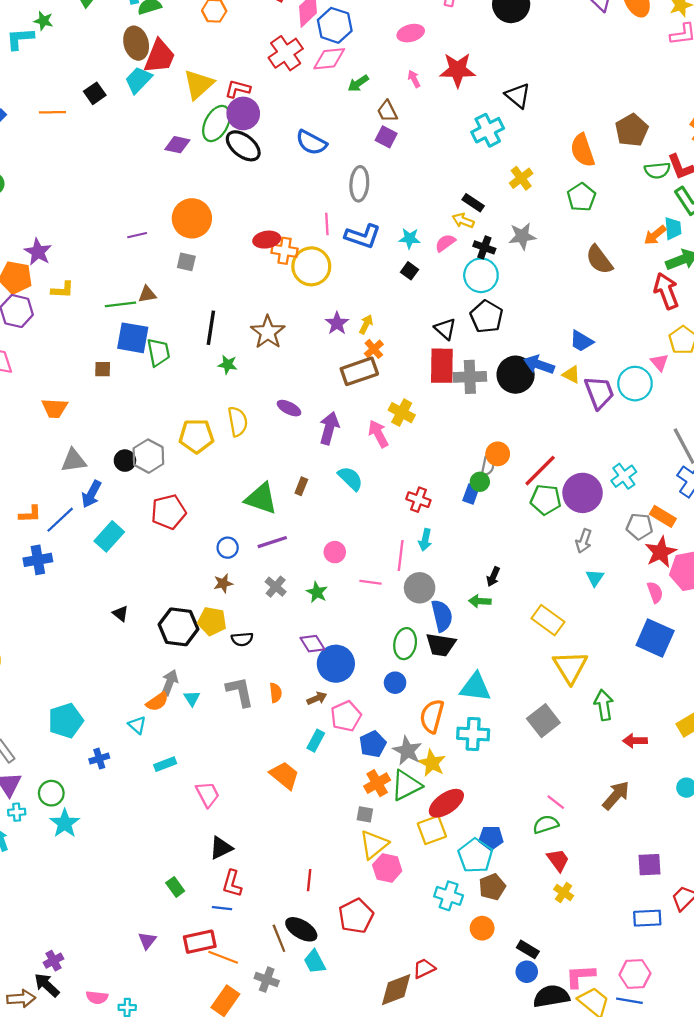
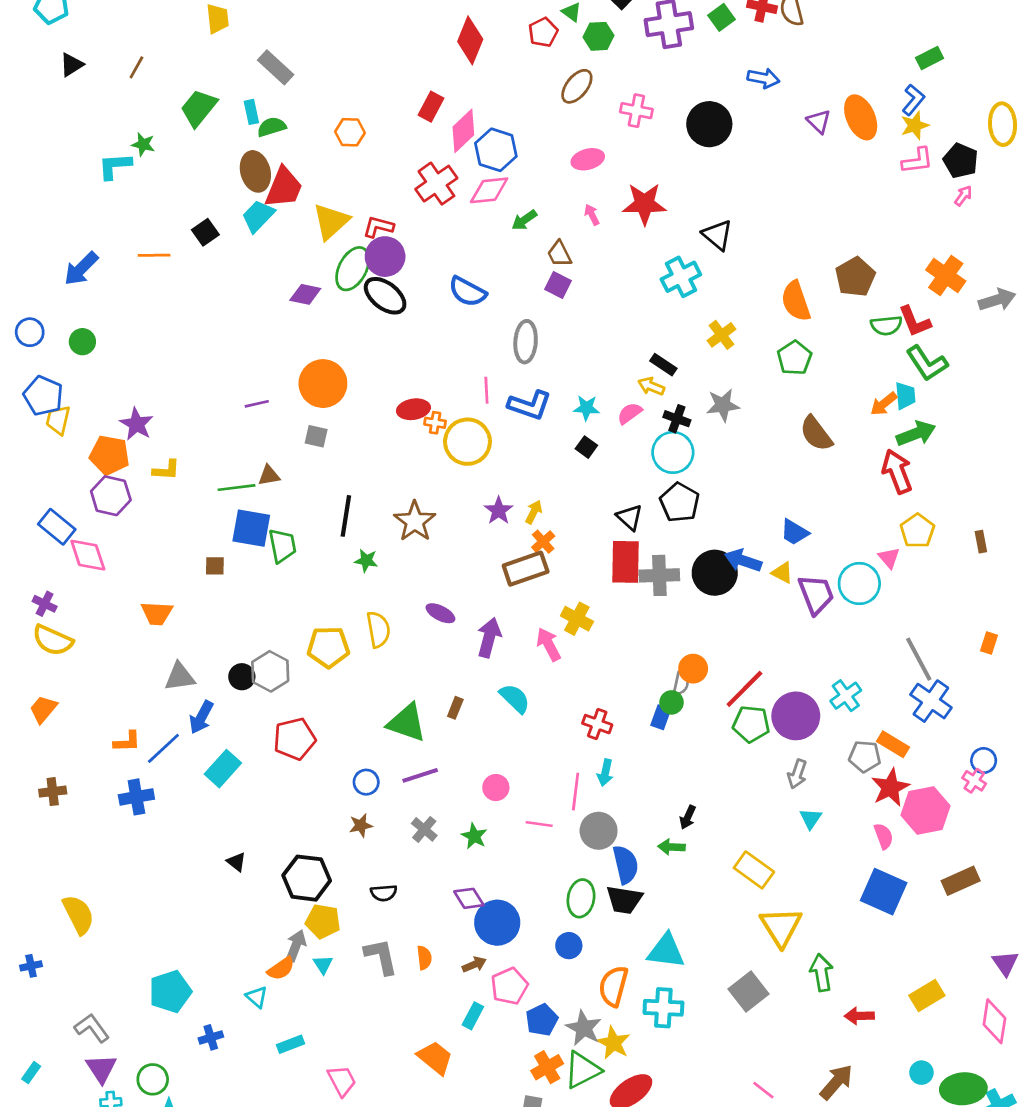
orange cross: (285, 251) -> (435, 423), size x0.7
yellow pentagon: (212, 621) -> (323, 921), moved

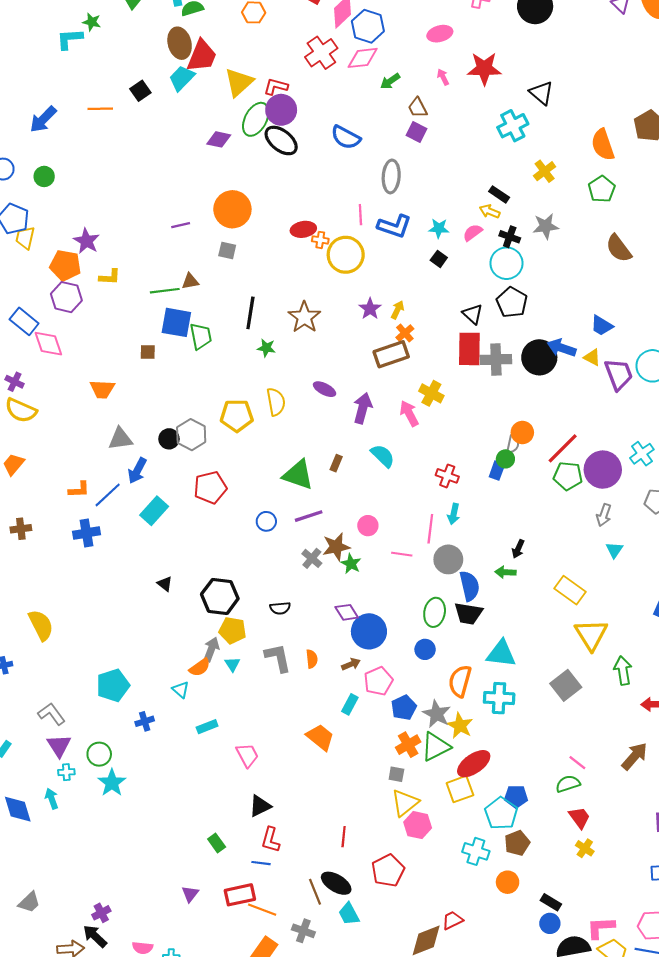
brown star: (361, 825) -> (336, 547), moved, size x1.5

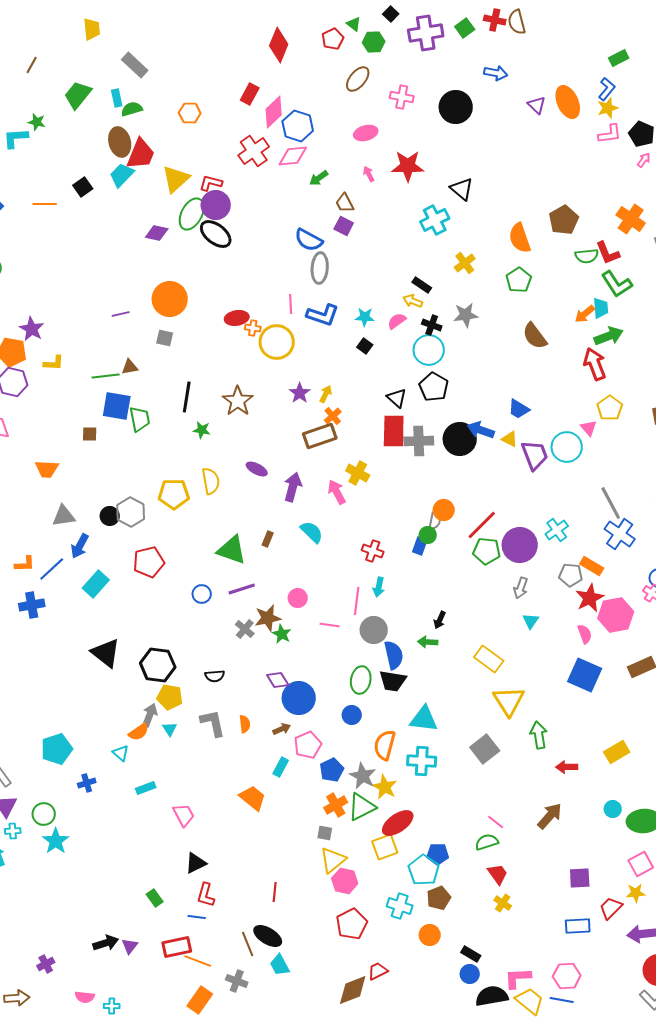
blue semicircle: (346, 137) -> (309, 240), moved
black triangle: (165, 584) -> (106, 653), size x2.0
red pentagon: (388, 871) -> (352, 924), moved
black arrow: (95, 936) -> (106, 943), moved, turned 120

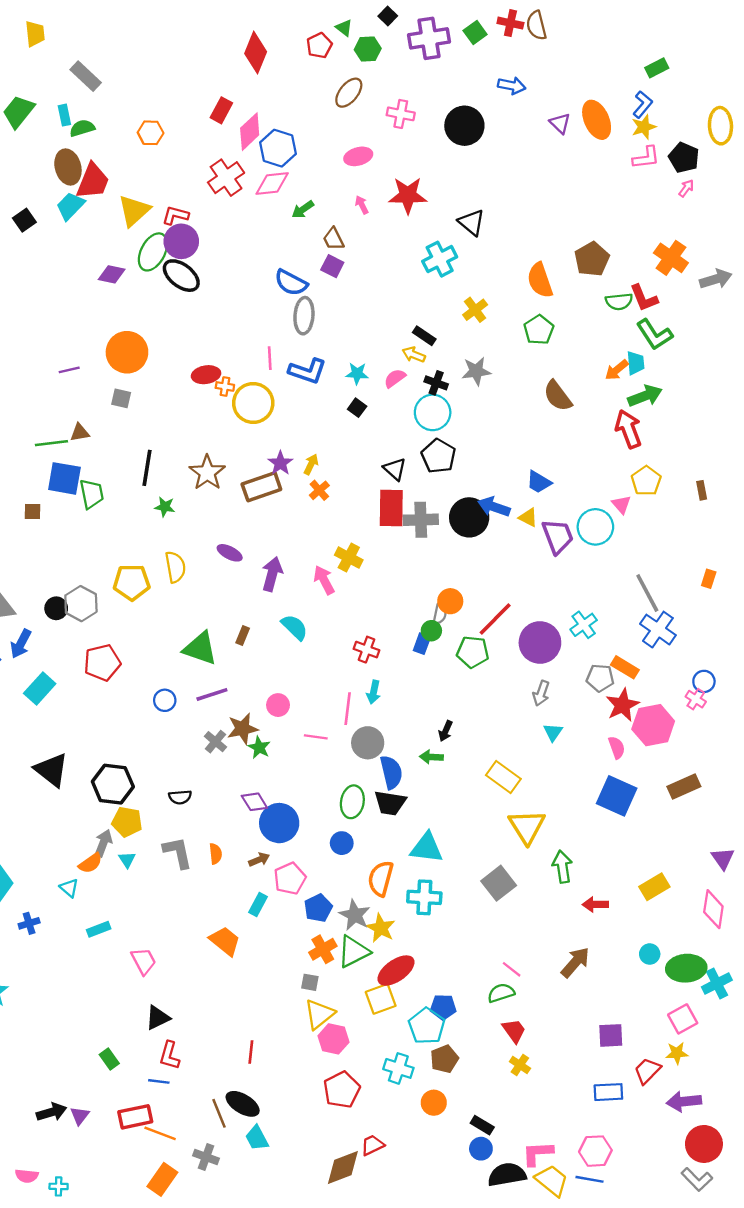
brown rectangle: (320, 436) -> (261, 487), moved
green pentagon: (487, 551) -> (473, 652), moved

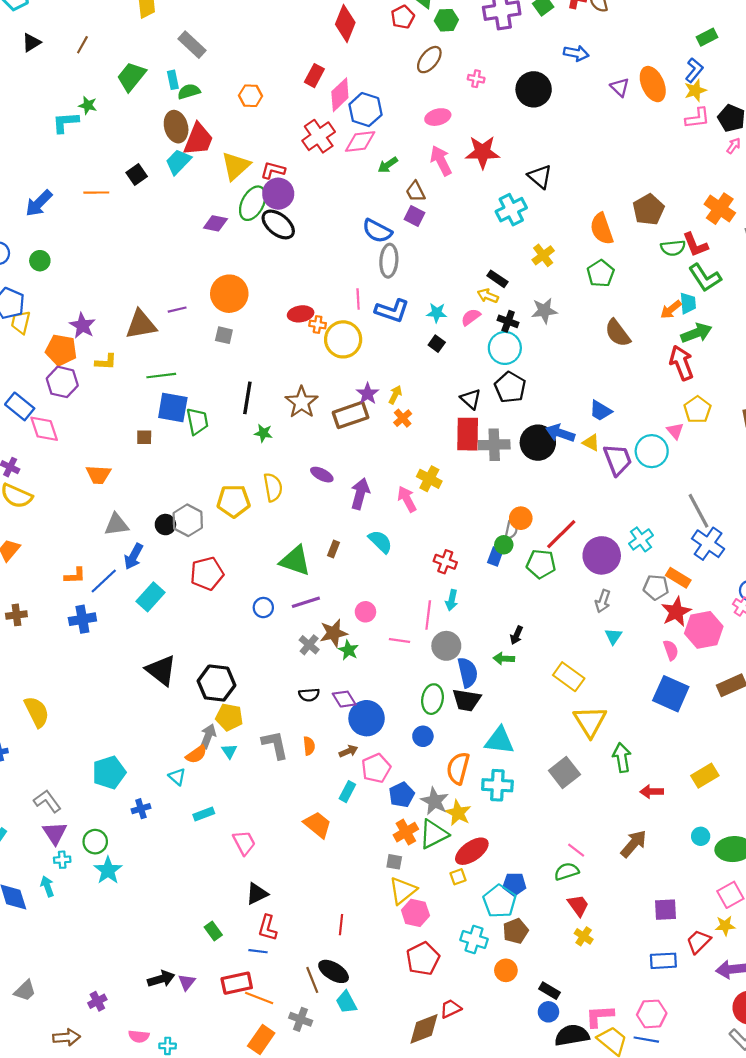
pink cross: (401, 114) -> (476, 79), size x0.7
pink arrow: (362, 205) -> (441, 161), size x1.8
brown triangle: (80, 432) -> (141, 325), moved, size x1.8
black semicircle: (180, 797) -> (309, 695), moved
yellow square: (381, 999) -> (458, 877), size x0.6

